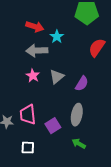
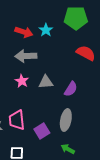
cyan star: (57, 37) -> (46, 30), moved
red semicircle: (97, 48) -> (86, 53), turned 84
gray triangle: (57, 77) -> (46, 82), turned 35

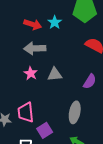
purple semicircle: (71, 89) -> (90, 81), moved
purple square: (42, 131) -> (45, 130), moved

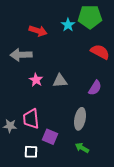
cyan star: (55, 22) -> (68, 25), moved
gray arrow: (35, 48) -> (21, 55), moved
purple square: (45, 130) -> (50, 137), turned -35

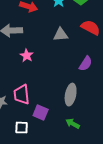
gray triangle: (60, 81) -> (61, 35), moved

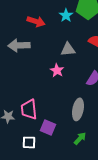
pink star: (27, 56) -> (57, 70), moved
green arrow: (73, 124) -> (80, 138), turned 104

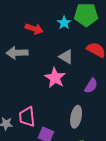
gray triangle: (68, 49) -> (66, 57), turned 35
pink star: (57, 70) -> (55, 78), size x1.5

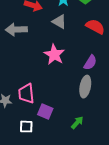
gray triangle: (66, 57) -> (59, 22), moved
gray ellipse: (76, 117) -> (85, 87), moved

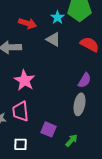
pink star: (54, 55) -> (24, 80), moved
purple square: (45, 112) -> (48, 129), moved

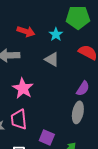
cyan star: (57, 17) -> (56, 34), moved
gray triangle: (53, 39) -> (52, 59), moved

